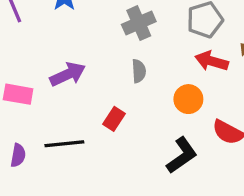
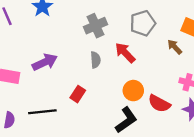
red arrow: (212, 61) -> (125, 53), moved, turned 30
orange circle: (188, 99) -> (133, 91), moved

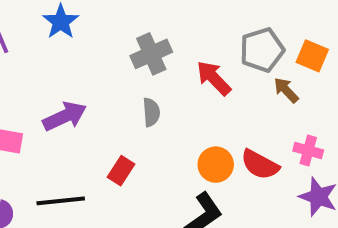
gray pentagon: (143, 23) -> (262, 50), moved
red arrow: (125, 53) -> (214, 78), moved
red semicircle: (159, 104) -> (260, 165), moved

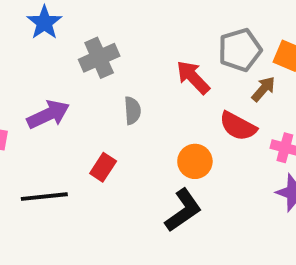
gray cross: (151, 54) -> (99, 58), moved
brown arrow: (286, 90) -> (263, 89), turned 84
red semicircle: (260, 165) -> (238, 126), moved

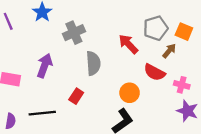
gray semicircle: (132, 111) -> (93, 63), size x1.5
purple arrow: (48, 114) -> (44, 66), turned -45

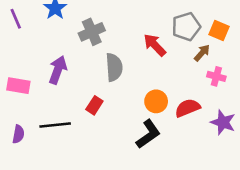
red semicircle: (154, 72) -> (188, 108), moved, turned 130
pink cross: (182, 85) -> (216, 76), moved

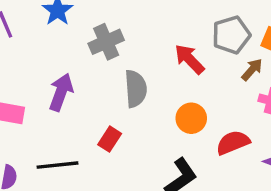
orange circle: (156, 101) -> (191, 118), moved

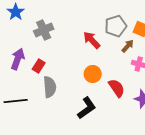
gray semicircle: (136, 89) -> (50, 87), moved
red rectangle: (110, 139) -> (39, 66), moved
red semicircle: (233, 143) -> (117, 88), turned 78

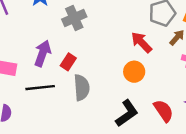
red arrow: (92, 40) -> (142, 42), moved
red semicircle: (117, 88) -> (164, 111), moved
black line: (16, 101) -> (40, 88), moved

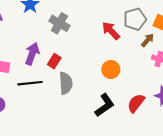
gray cross: (74, 18) -> (59, 23), turned -36
red arrow: (142, 42) -> (111, 31), moved
red semicircle: (164, 111) -> (136, 103), turned -108

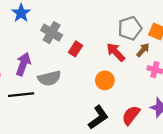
red arrow: (111, 31) -> (116, 52), moved
red rectangle: (54, 61) -> (75, 49), moved
gray semicircle: (66, 83) -> (49, 78), moved, turned 80

